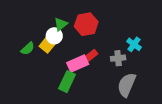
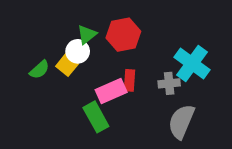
cyan cross: (134, 44) -> (192, 64), size x1.6
red rectangle: (90, 56) -> (129, 80), turned -48
green rectangle: (67, 82) -> (96, 117), turned -54

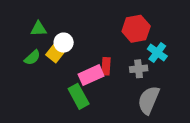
green triangle: (87, 35) -> (39, 29), moved, turned 36
red hexagon: (123, 35) -> (136, 29), moved
cyan cross: (192, 64) -> (157, 53), size x0.7

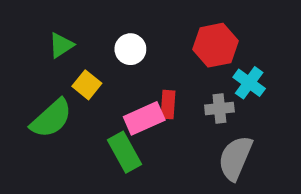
green triangle: (39, 29) -> (61, 45), turned -30
white circle: (64, 43) -> (130, 49), moved
green semicircle: (32, 58) -> (51, 118), moved, size x1.6

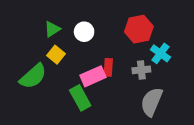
green triangle: (61, 45) -> (52, 29), moved

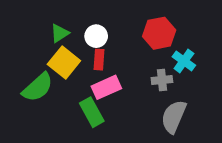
yellow square: (56, 55) -> (64, 62), size x1.5
red rectangle: (108, 67) -> (99, 60), moved

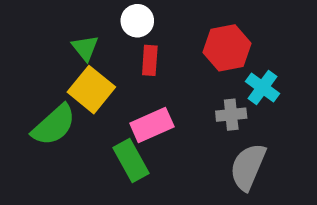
green triangle: (60, 33) -> (85, 48), turned -36
white circle: (96, 36) -> (137, 21), moved
red rectangle: (99, 60) -> (150, 60), moved

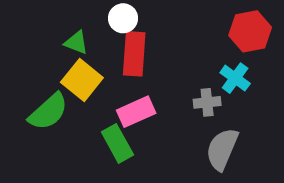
green triangle: (85, 48) -> (76, 43), turned -30
red hexagon: (227, 48) -> (250, 31), moved
red rectangle: (150, 60) -> (134, 54), size x1.6

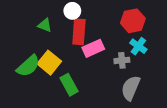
red hexagon: (250, 31) -> (133, 21), moved
yellow square: (82, 80) -> (49, 63), moved
pink rectangle: (136, 112) -> (93, 48), moved

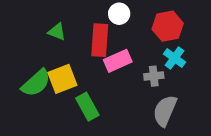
white circle: (72, 11) -> (119, 14), moved
yellow square: (49, 63) -> (62, 79), turned 30

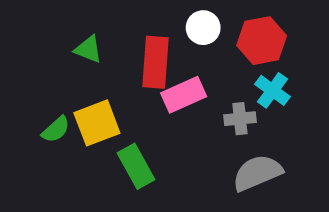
white circle: (119, 14) -> (203, 28), moved
green semicircle: (36, 83) -> (56, 129), size x0.6
gray semicircle: (165, 111) -> (257, 173), turned 44

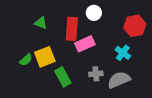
red hexagon: (262, 41) -> (135, 26), moved
cyan cross: (272, 90) -> (123, 53), moved
gray cross: (240, 119) -> (96, 74), moved

